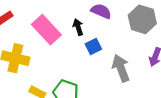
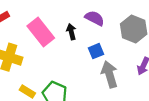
blue square: (93, 47) -> (96, 51), moved

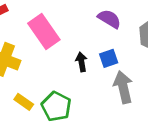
black arrow: (71, 32) -> (81, 62), moved

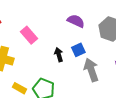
pink rectangle: (44, 31) -> (29, 35), size x0.7

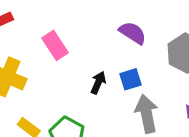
black arrow: (59, 55) -> (98, 83), turned 32

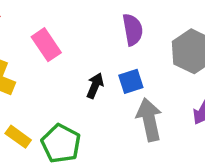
purple semicircle: (133, 33) -> (133, 30), turned 48

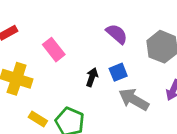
purple semicircle: (133, 30) -> (117, 34), turned -35
gray arrow: (149, 120) -> (134, 99), turned -44

